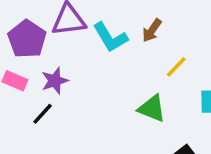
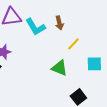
brown arrow: (152, 30) -> (59, 23), turned -48

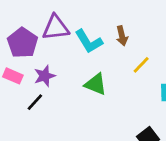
green triangle: (59, 68) -> (96, 84), moved

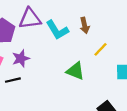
green triangle: (96, 84) -> (75, 71), moved
black line: (35, 102) -> (13, 80), turned 35

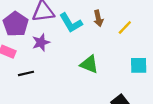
yellow line: (101, 49) -> (125, 27), moved
purple star: (21, 58) -> (41, 42), moved

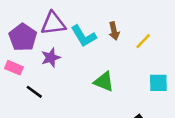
black line: (26, 73) -> (34, 92), turned 49

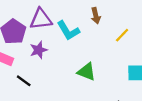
brown arrow: (114, 31) -> (96, 16), moved

